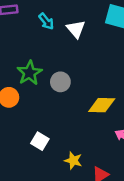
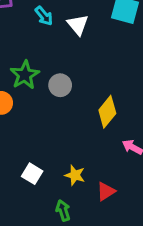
yellow diamond: (102, 105) -> (107, 112), turned -52
white square: (40, 141) -> (32, 174), moved

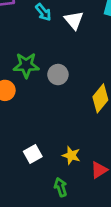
green star: (25, 75) -> (26, 65), turned 30
white square: (32, 174) -> (33, 154), turned 30

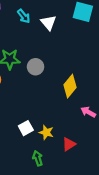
white square: (33, 154) -> (26, 128), moved

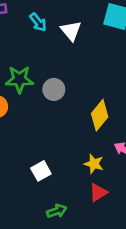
yellow star: (46, 132) -> (94, 164), moved
green arrow: (38, 158) -> (57, 211), turned 88

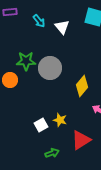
gray circle: (54, 89) -> (50, 68), size x1.5
yellow star: (94, 164) -> (60, 120), moved
red triangle: (98, 192) -> (81, 140), size x1.5

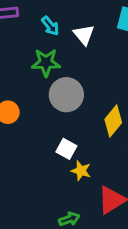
green star: (26, 61) -> (46, 63), moved
white square: (41, 125) -> (66, 149), moved, turned -32

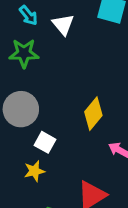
gray circle: (66, 95) -> (21, 109), moved
yellow star: (81, 171) -> (34, 171), moved, turned -30

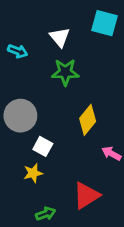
cyan arrow: (28, 15) -> (18, 51), moved, turned -30
green star: (24, 53) -> (65, 72), moved

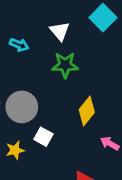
cyan square: (104, 23) -> (103, 18), turned 30
yellow star: (33, 173) -> (15, 150), moved

